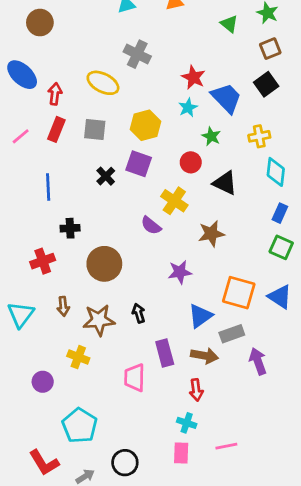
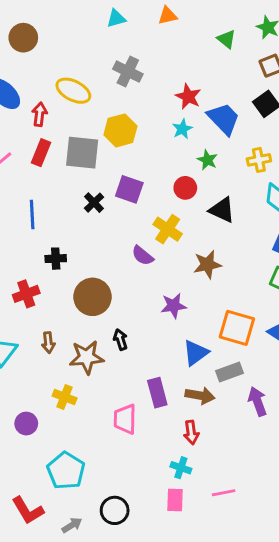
yellow ellipse: (103, 83) -> (73, 91), moved
yellow hexagon: (145, 125) -> (120, 130), moved
gray square: (95, 129) -> (82, 153), size x1.4
black arrow: (139, 313) -> (120, 340), moved

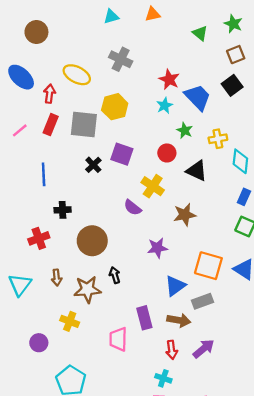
yellow cross: (259, 160) -> (218, 139), moved
purple arrow: (257, 401) -> (204, 349), moved, turned 70

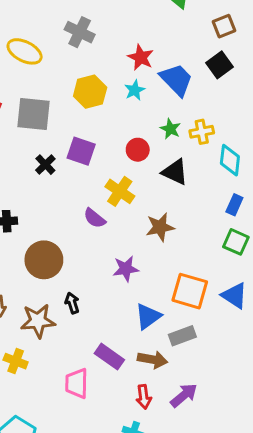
yellow hexagon: (115, 107) -> (90, 92), moved
green star: (185, 130) -> (170, 129), moved
purple rectangle: (144, 318) -> (109, 357), turned -40

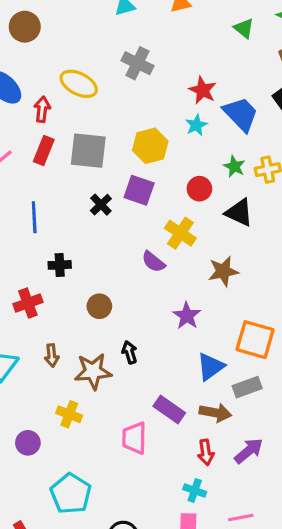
yellow hexagon: (90, 92) -> (150, 146), moved
brown circle: (44, 260) -> (99, 306), size x0.6
purple star: (126, 269) -> (187, 316), turned -30

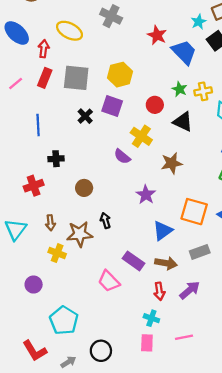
cyan star: (196, 125) -> (199, 22), moved
gray rectangle: (247, 387) -> (200, 252), moved
yellow cross: (69, 414) -> (57, 253), moved
pink trapezoid: (134, 438) -> (109, 281), turned -45

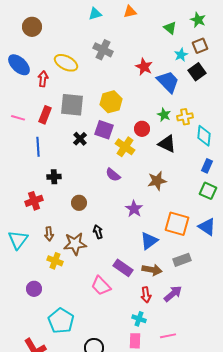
red rectangle: (45, 78) -> (45, 115), moved
pink line: (16, 84) -> (18, 118), moved, turned 56
yellow cross: (141, 136) -> (125, 147), moved

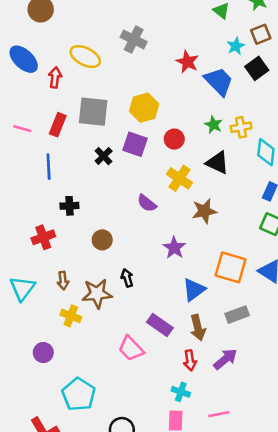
red circle: (142, 129) -> (174, 139), moved
yellow cross: (125, 147) -> (179, 178), moved
brown arrow: (152, 270) -> (198, 328), turned 66

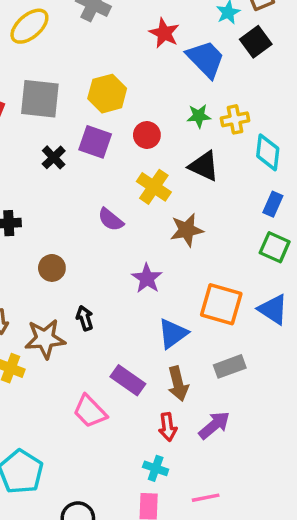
yellow ellipse: (85, 57) -> (29, 26), turned -68
green star: (214, 125) -> (199, 116), turned -30

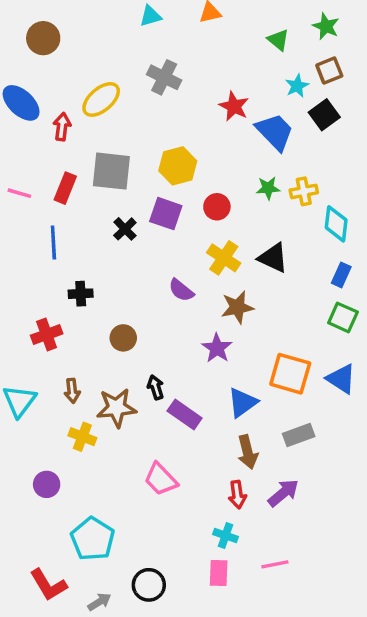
black triangle: (204, 166) -> (273, 258), moved
brown star: (187, 230) -> (237, 307), moved
purple rectangle: (128, 380) -> (185, 415), moved

